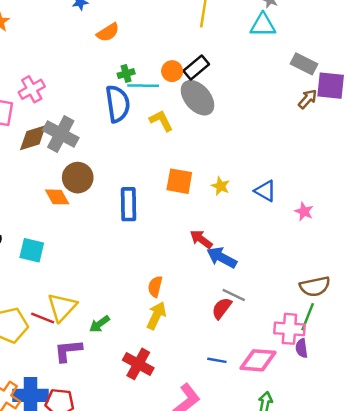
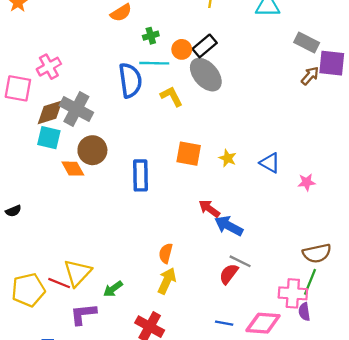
green cross: (126, 74) -> (151, 36), moved
pink star: (304, 211) -> (307, 182), turned -30
cyan square: (32, 250) -> (49, 138), moved

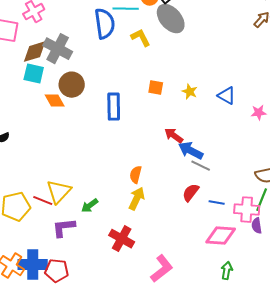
orange square: (189, 154) -> (156, 88), size x0.7
gray line: (240, 261) -> (201, 166), moved
blue line: (224, 323) -> (217, 203), moved

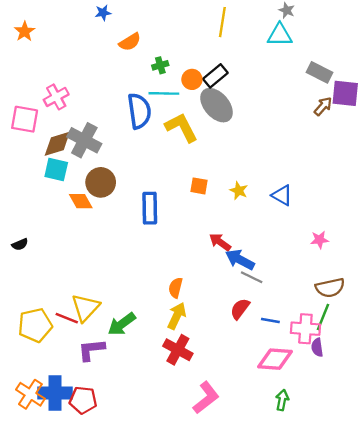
yellow L-shape: (141, 38) -> (181, 127), size x1.4
pink star: (259, 113) -> (320, 240), moved
green arrow: (90, 206) -> (122, 324), size x1.4
red cross: (122, 239) -> (178, 350), moved

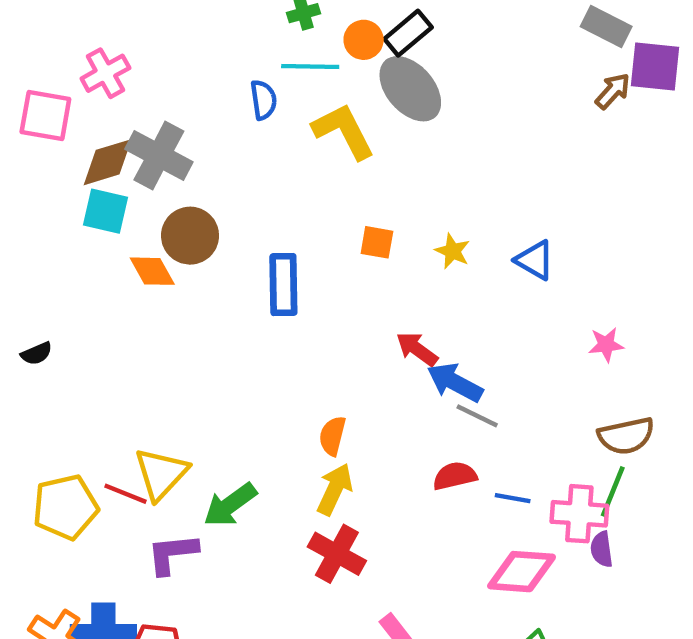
blue semicircle: (139, 111) -> (263, 100), size x0.6
red semicircle: (240, 309) -> (455, 476), turned 40

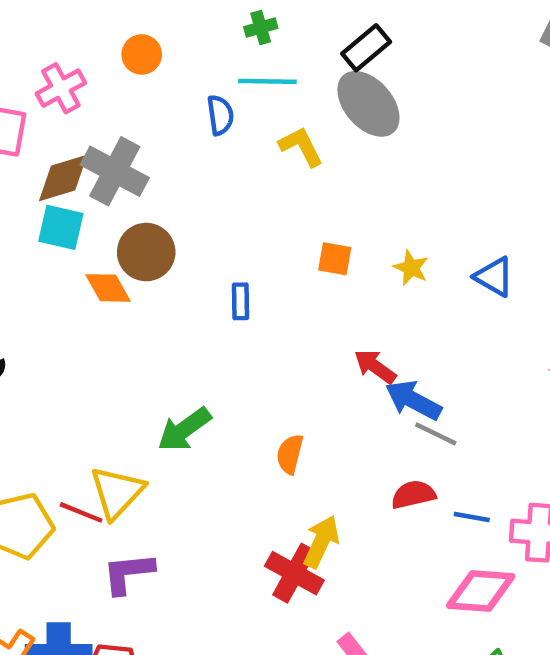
orange circle: (364, 40) -> (142, 54), moved
yellow L-shape: (344, 131) -> (301, 147), size x0.7
blue rectangle: (283, 285) -> (240, 301), size x0.6
yellow arrow: (335, 489) -> (321, 542), moved
green arrow: (230, 505) -> (184, 429), moved

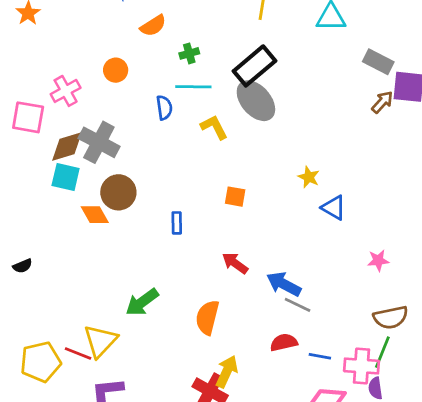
black rectangle: (366, 48) -> (255, 66), size x1.4
yellow star: (411, 268) -> (309, 177), moved
red arrow: (375, 367) -> (235, 263), moved
orange semicircle: (290, 454) -> (207, 317), size x1.4

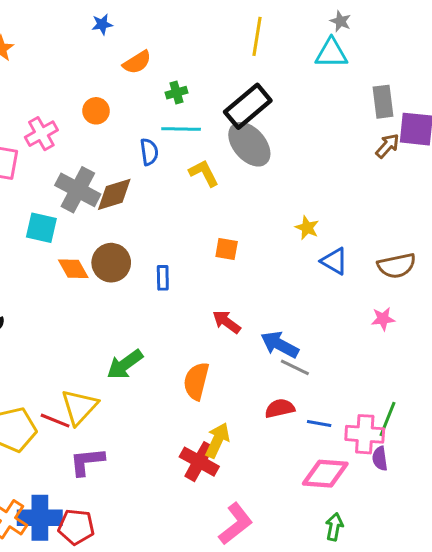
gray rectangle: (378, 62) -> (383, 102), turned 56
brown diamond: (67, 147) -> (114, 194), moved
brown circle: (118, 192) -> (111, 263), moved
brown semicircle: (391, 317) -> (397, 266), moved

